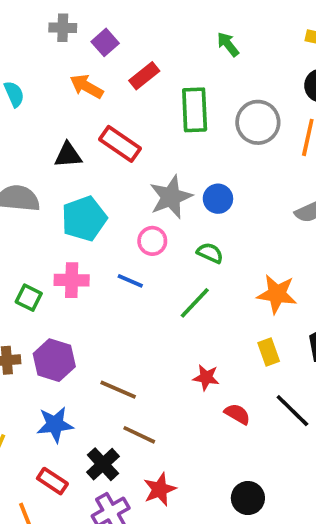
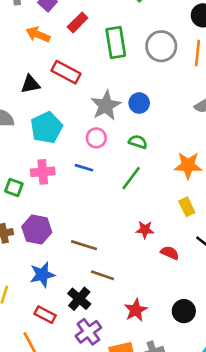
red star: (160, 489) -> (136, 310), moved

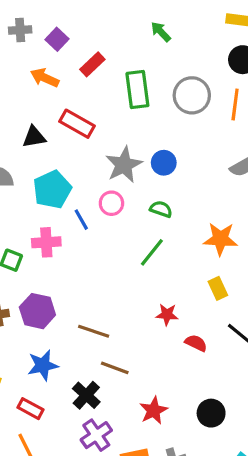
blue line: (84, 168) -> (81, 220), moved, turned 42
red rectangle: (45, 315) -> (30, 409), moved

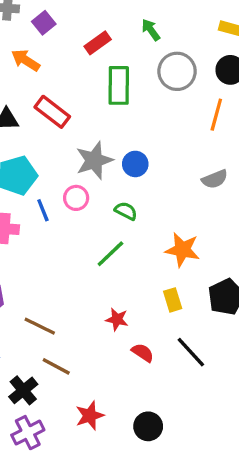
red rectangle: (92, 64) -> (98, 43), moved
gray circle: (192, 95) -> (177, 71), moved

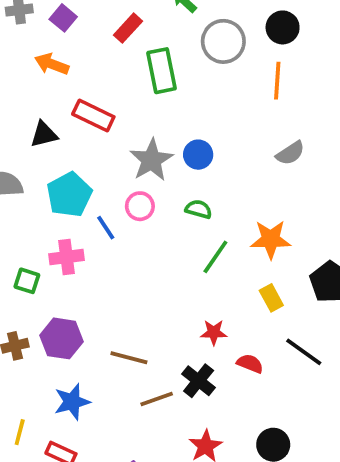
green line: (110, 254) -> (215, 257), moved
brown line: (56, 366) -> (157, 399), turned -36
black cross: (23, 390) -> (199, 381), moved

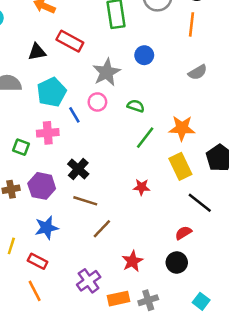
blue circle: (198, 155) -> (144, 55), moved
yellow rectangle: (271, 298) -> (180, 166), size x1.5
red semicircle: (250, 364) -> (183, 233), moved, turned -56
black cross: (199, 381) -> (78, 169), moved
brown line: (157, 399) -> (102, 229), turned -30

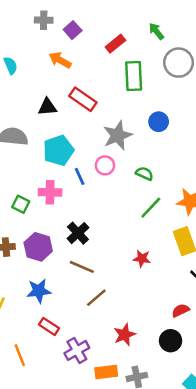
red rectangle: (38, 261) -> (49, 326), moved

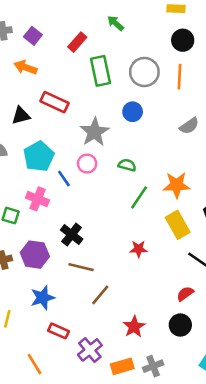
gray circle: (179, 63) -> (144, 72), moved
pink cross: (50, 192) -> (37, 199), turned 30

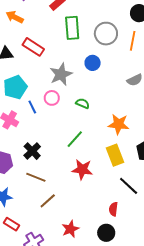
green line: (139, 197) -> (75, 139), moved
red star: (139, 249) -> (82, 170), size x1.5
red semicircle: (185, 294) -> (113, 209), turned -56

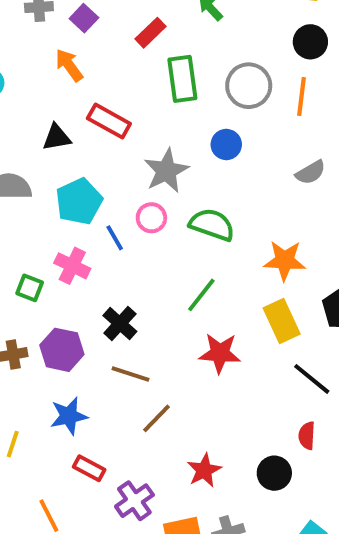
orange arrow: (15, 17) -> (69, 65), turned 30
green semicircle: (83, 103) -> (212, 225), size x1.6
red semicircle: (113, 209) -> (307, 436), moved

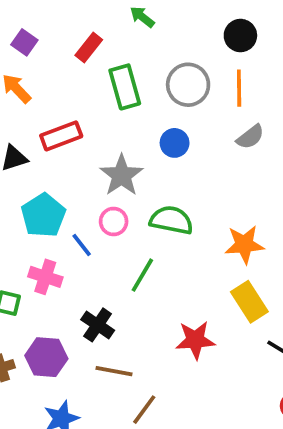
red rectangle: (109, 121) -> (61, 136), turned -42
gray semicircle: (311, 172) -> (250, 137), moved
green line: (201, 295) -> (142, 275), moved

